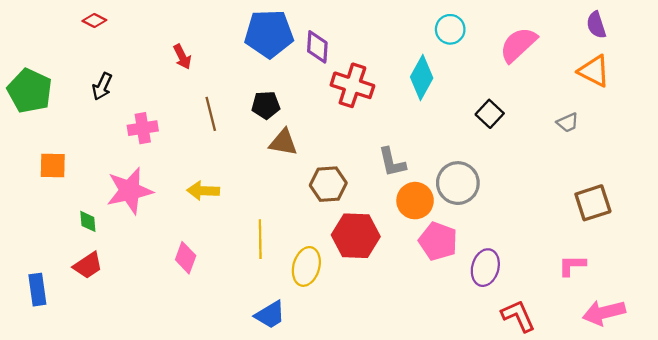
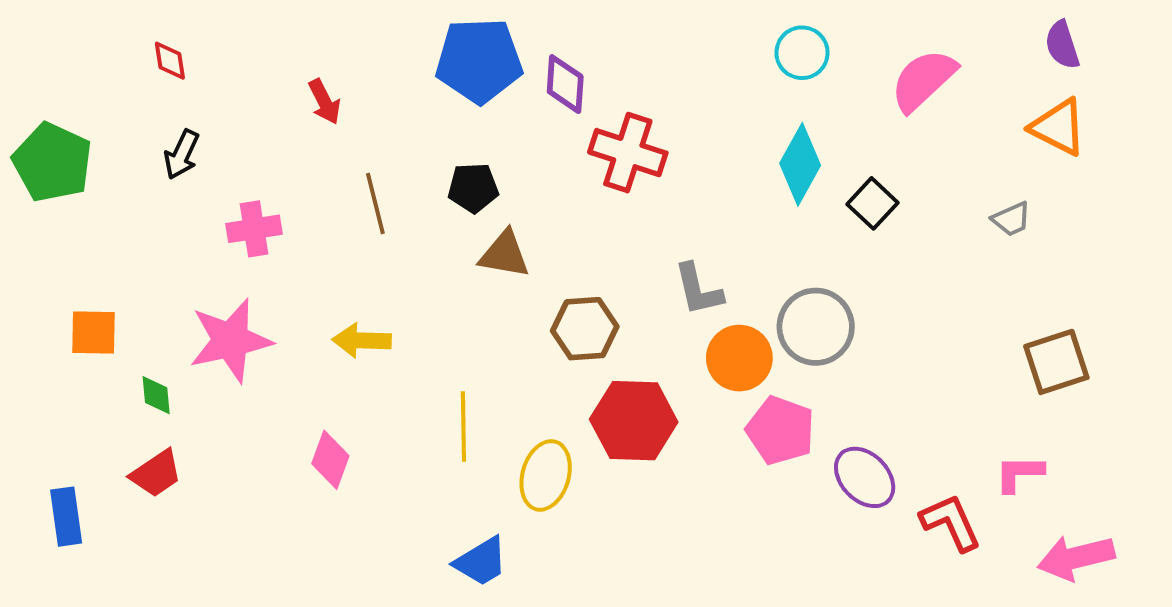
red diamond: (94, 21) -> (170, 61), moved, turned 55
cyan diamond: (422, 78) -> (800, 164), moved
orange square: (53, 165) -> (94, 333), moved
purple ellipse: (485, 268) -> (865, 477), turned -60
red L-shape: (518, 316) -> (951, 522), moved

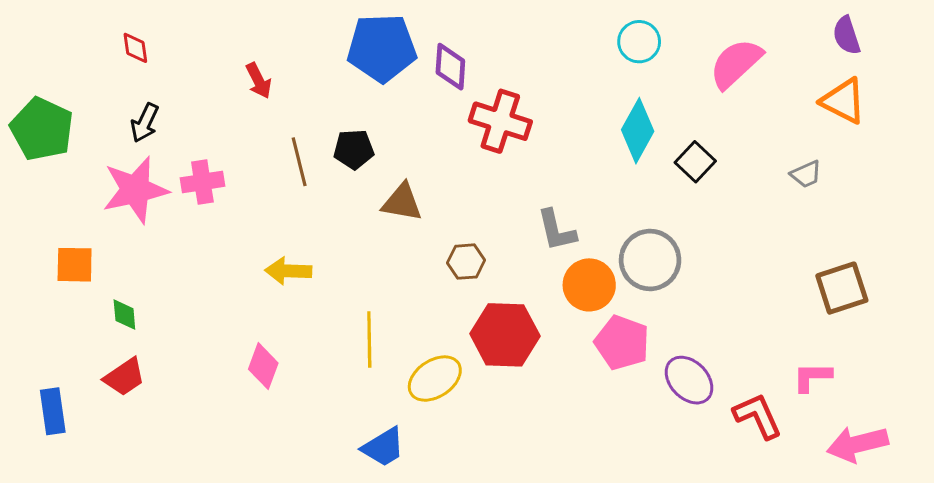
black pentagon: (473, 188) -> (354, 149), moved
brown hexagon: (585, 329) -> (466, 262), size x0.7
pink star: (231, 340) -> (135, 190), moved
yellow ellipse: (546, 475) -> (435, 379), turned 40

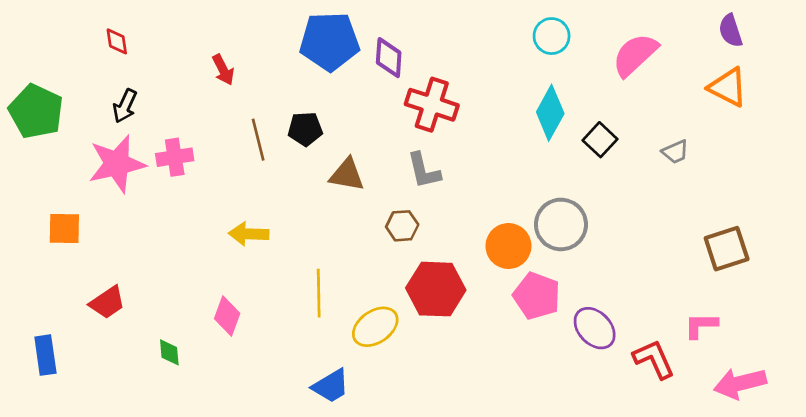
gray trapezoid: (806, 174) -> (675, 152), moved
gray L-shape: (556, 230) -> (424, 171), moved
green diamond: (124, 315) -> (169, 352), moved
red trapezoid: (124, 377) -> (107, 303), moved

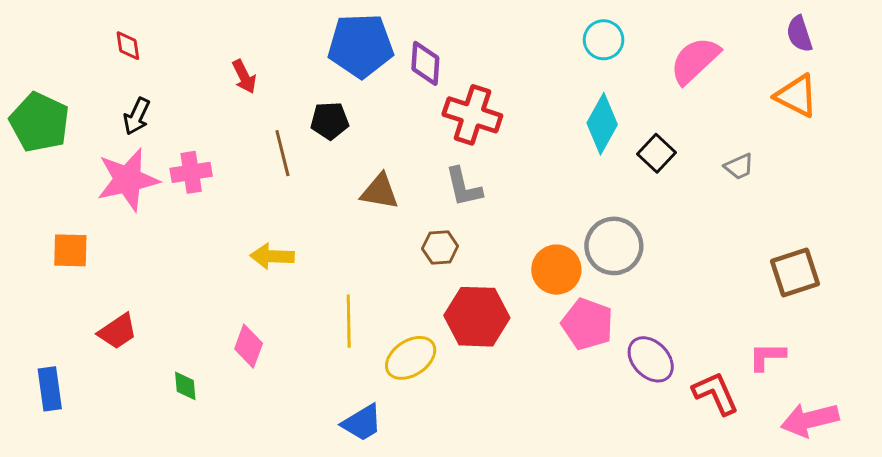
black pentagon: (305, 129) -> (330, 121), moved

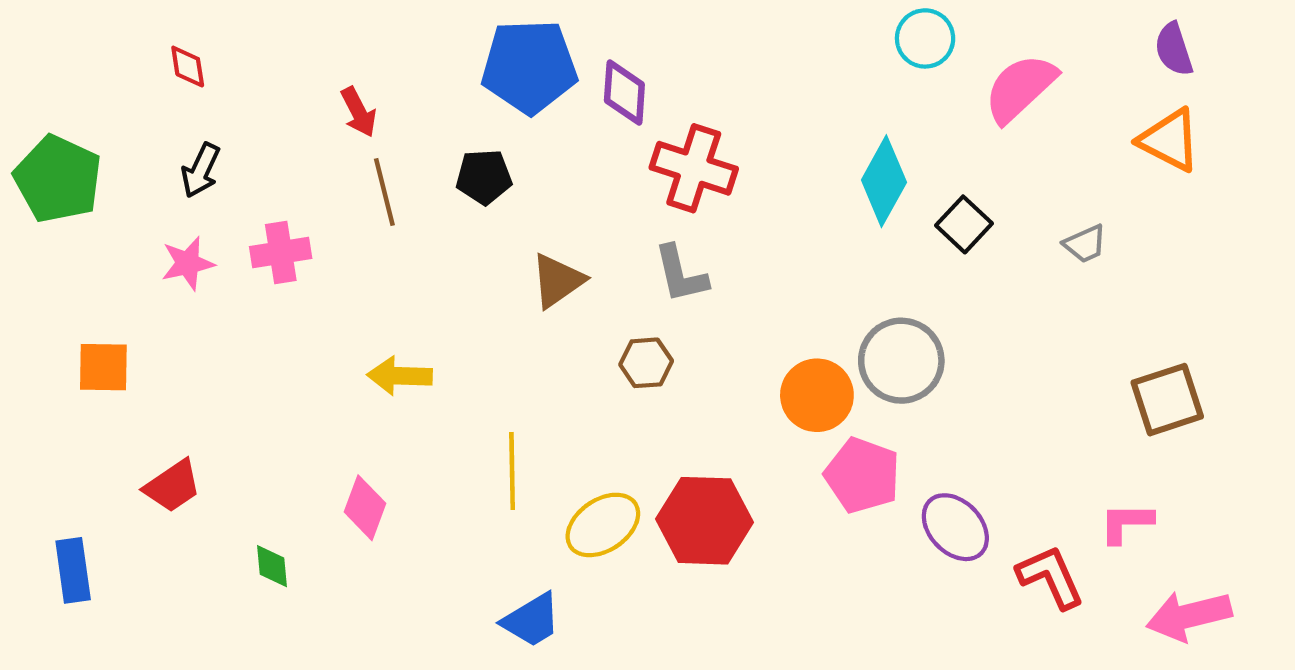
cyan circle: (604, 40) -> (925, 38), moved
brown line: (282, 153) -> (384, 192), moved
pink star: (128, 180) -> (188, 263), size x0.6
brown triangle: (380, 191) -> (557, 281), turned -45
red hexagon: (477, 317) -> (705, 521), moved

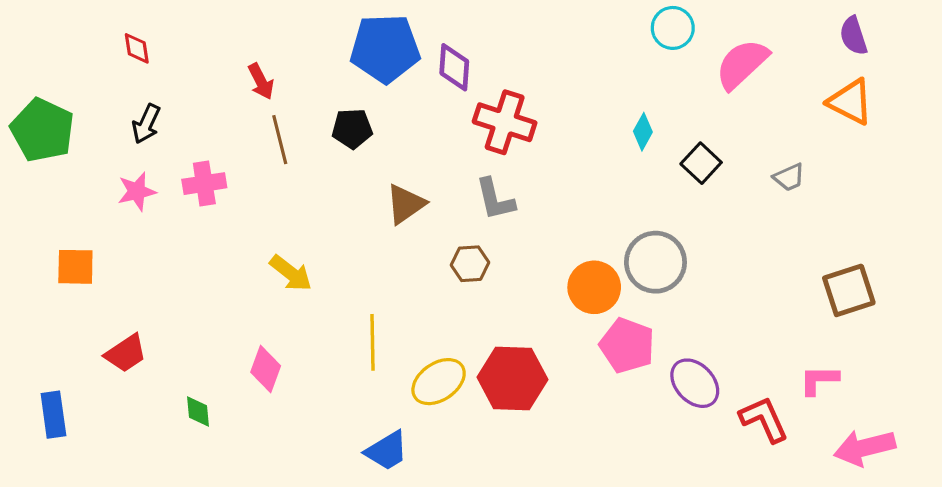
cyan diamond: (884, 181) -> (643, 132), size x0.6
yellow arrow: (400, 376) -> (291, 273), turned -144

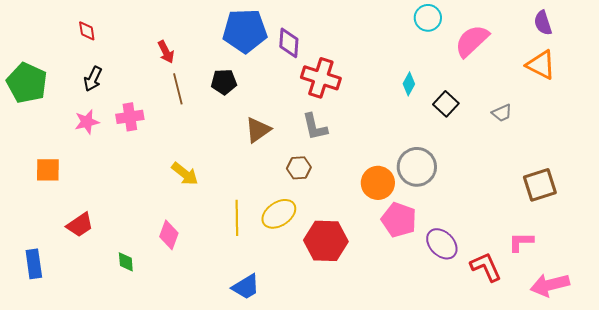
yellow ellipse: (439, 382) -> (279, 214), moved

